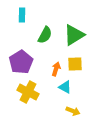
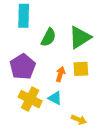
cyan rectangle: (22, 15) -> (24, 16), size x1.5
cyan triangle: (65, 87) -> (55, 98), moved

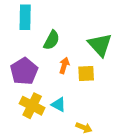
green triangle: (80, 37) -> (100, 45), moved, turned -40
orange arrow: (60, 74) -> (64, 65), moved

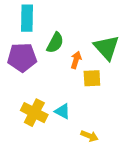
orange arrow: (64, 65) -> (76, 60), moved
purple pentagon: (24, 71) -> (22, 57), moved, turned 30

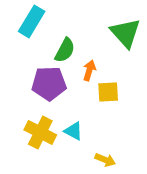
cyan rectangle: (27, 18) -> (32, 21), turned 30
green triangle: (107, 48) -> (125, 33), moved
purple pentagon: (22, 57) -> (49, 83), moved

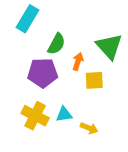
green triangle: (125, 33) -> (109, 46), moved
cyan triangle: (74, 131) -> (64, 114), turned -36
yellow arrow: (105, 160) -> (89, 128), moved

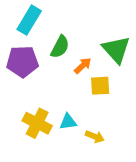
orange arrow: (78, 62) -> (83, 66), turned 30
purple pentagon: (43, 73) -> (22, 62), moved

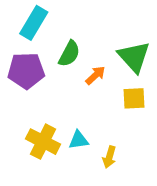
yellow square: (100, 86) -> (134, 98), moved
yellow arrow: (95, 137) -> (109, 157), turned 84

